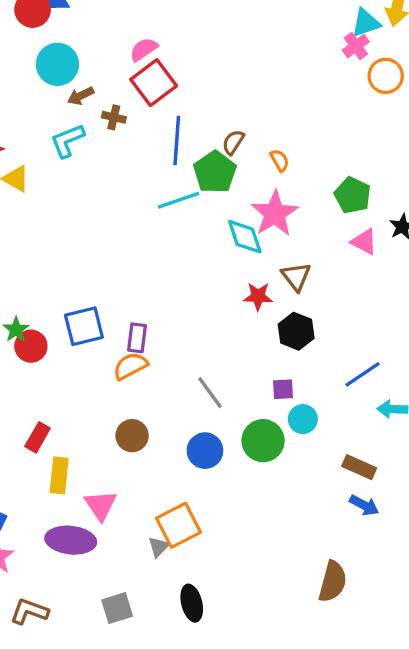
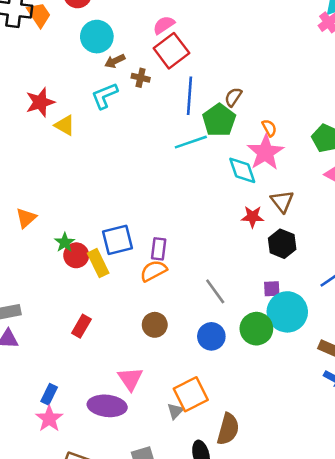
orange semicircle: (280, 160) -> (269, 128), moved
cyan circle: (303, 419) -> (287, 312), size x1.8
yellow rectangle: (59, 475) -> (98, 263), moved, turned -32
brown semicircle: (333, 582) -> (228, 429), moved

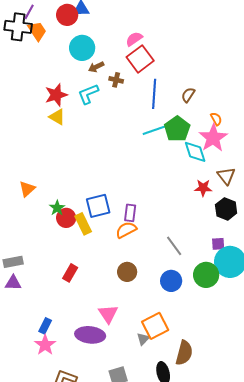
red star: (40, 102) -> (56, 95), moved
green pentagon: (219, 120) -> (177, 129), moved

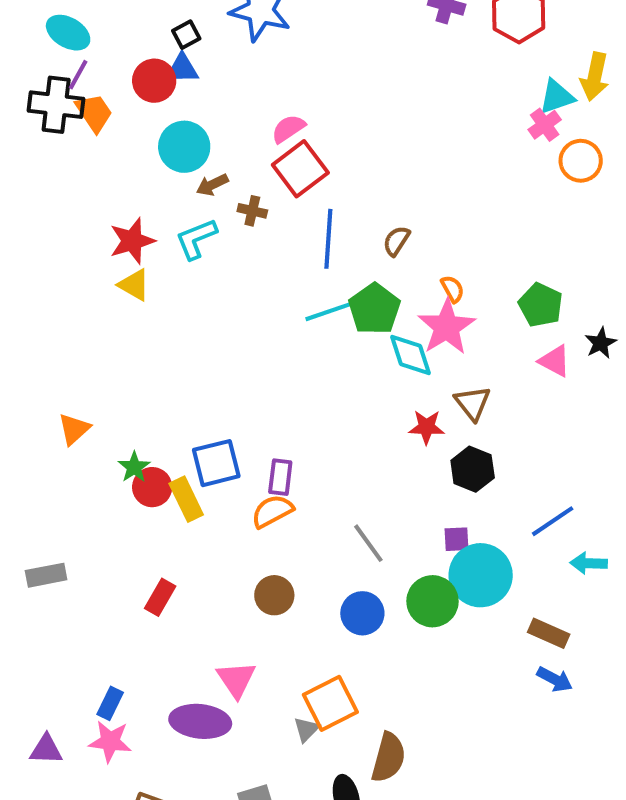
purple triangle: (13, 283) -> (46, 749), moved
pink star: (45, 345) -> (110, 741), turned -30

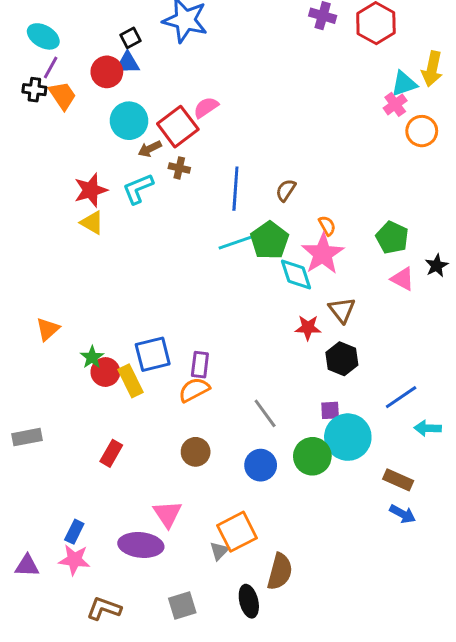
black cross: (56, 105) -> (34, 90), size x0.6
red square: (300, 169) -> (178, 127), moved

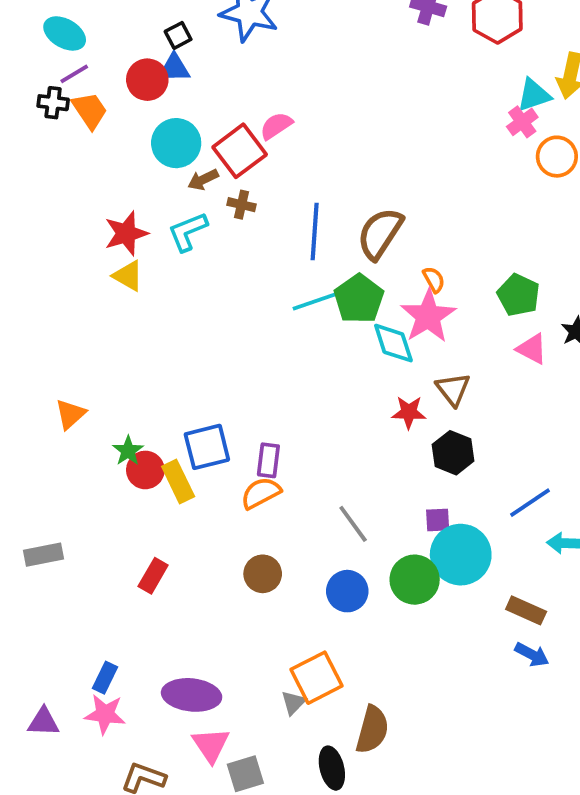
purple line: (51, 67) -> (74, 74), turned 30
brown semicircle: (286, 190) -> (380, 233), size x1.8
pink triangle: (167, 514) -> (211, 745), moved

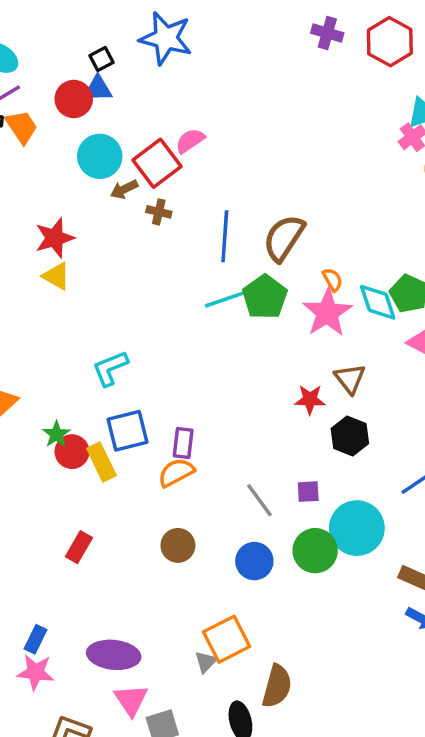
cyan L-shape: (188, 232) -> (110, 368), moved
cyan diamond: (393, 343) -> (378, 302), moved
purple square: (438, 520) -> (308, 492), moved

